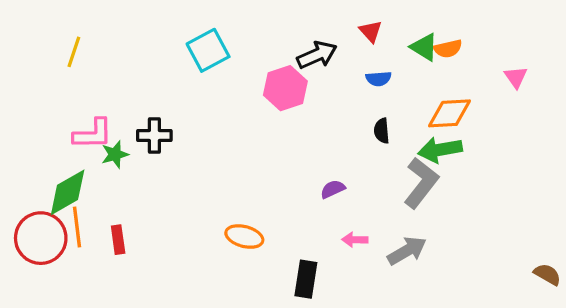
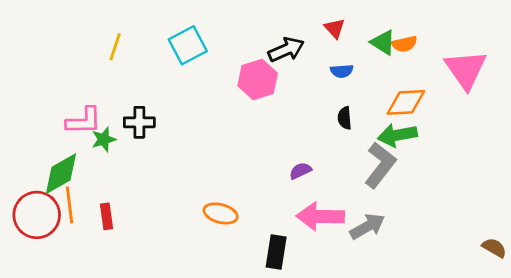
yellow line: (74, 52) -> (115, 47), moved
pink triangle: (516, 77) -> (466, 70), size x2.0
pink arrow: (355, 240) -> (320, 216), size x2.0

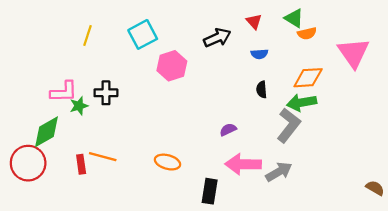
green triangle: (383, 42) -> (294, 18), moved
pink hexagon: (258, 80) -> (172, 66), moved
orange line: (69, 205) -> (103, 157), moved, turned -68

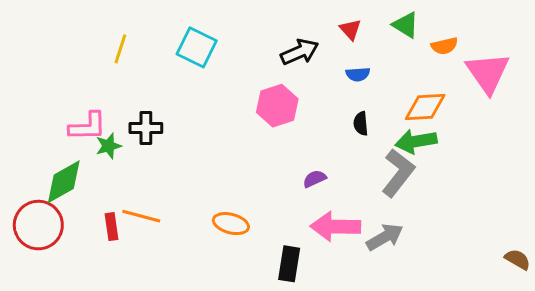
orange semicircle: (307, 33) -> (444, 46), moved
cyan square: (143, 34) -> (197, 47), turned -36
pink hexagon: (172, 66) -> (277, 106), moved

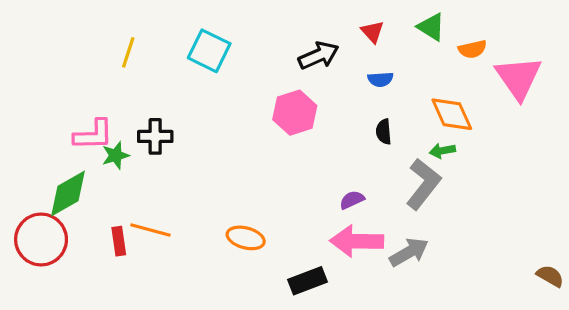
orange diamond: (425, 107) -> (452, 114), turned 69
green arrow: (416, 141) -> (442, 151), size x0.6
purple semicircle: (315, 179) -> (352, 200), moved
black rectangle: (289, 264) -> (307, 281), turned 60

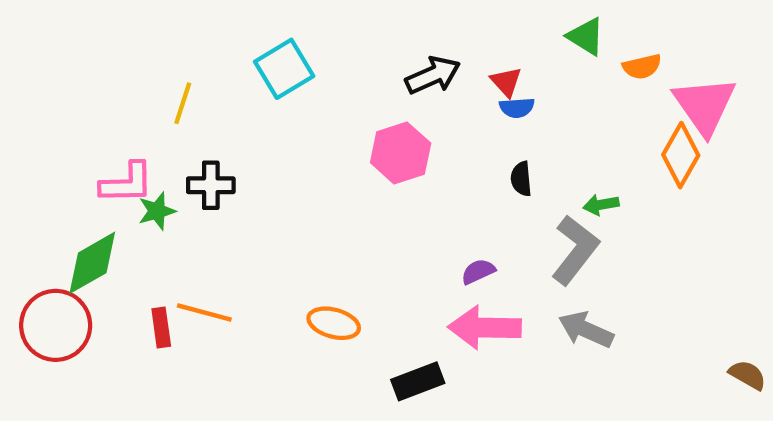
red triangle: (373, 32) -> (506, 82), moved
cyan square: (209, 51) -> (284, 69), turned 33
yellow line: (128, 52) -> (183, 103), moved
orange diamond: (452, 114) -> (681, 155), moved, turned 54
gray arrow: (409, 252) -> (586, 330), moved, turned -126

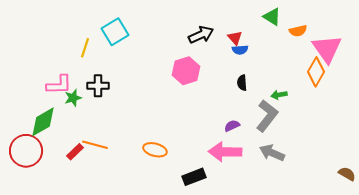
cyan square: (284, 69) -> (115, 32), moved
purple semicircle: (478, 271) -> (232, 126), moved
red rectangle: (161, 328) -> (75, 152), turned 54

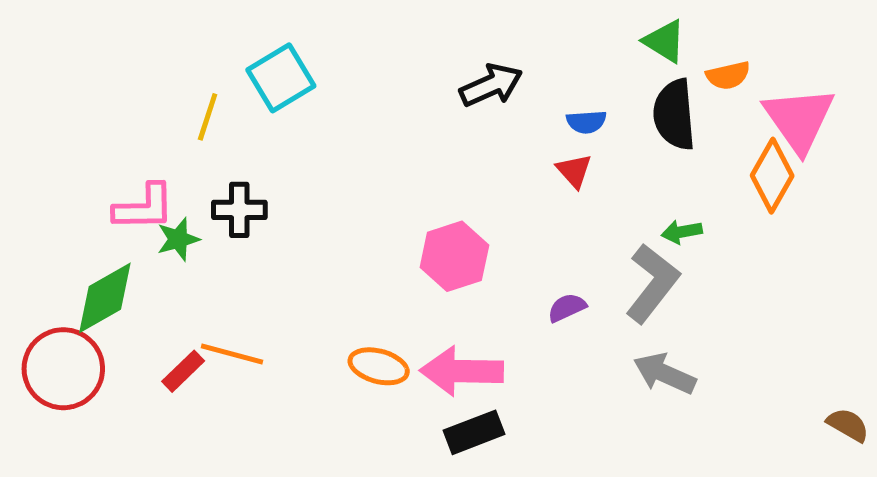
red triangle: (235, 38) -> (574, 171), moved
pink hexagon: (186, 71) -> (454, 256), moved
black semicircle: (242, 83) -> (674, 115), moved, size x1.8
pink arrow: (225, 152) -> (462, 371), moved

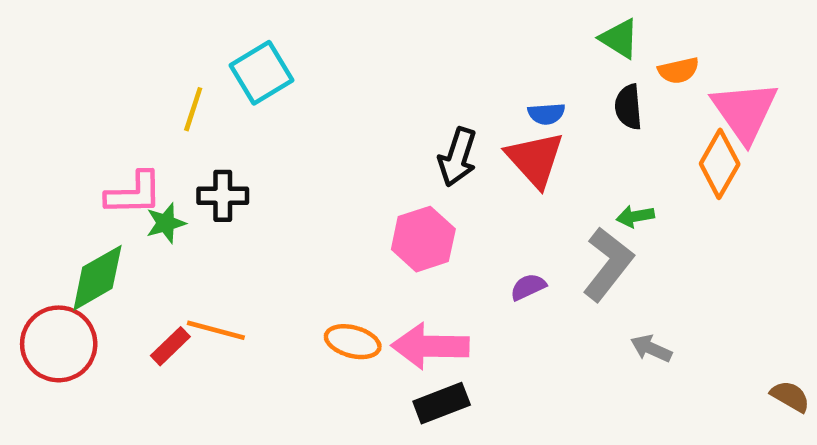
black arrow: (491, 85) -> (457, 157), moved, turned 132
black semicircle: (674, 115) -> (628, 107), size x0.7
red triangle: (574, 171) -> (535, 159), size x1.8
gray arrow: (665, 374) -> (651, 348), moved, size x0.7

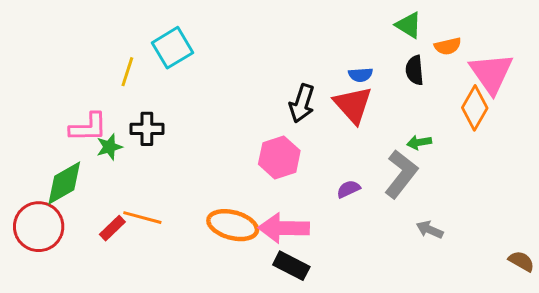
orange ellipse: (353, 342) -> (233, 225), size x1.4
black rectangle: (442, 403) -> (291, 266), turned 48

